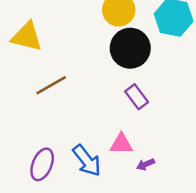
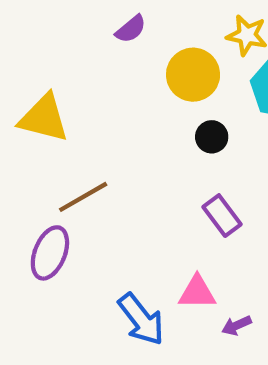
black circle: (130, 48) -> (212, 137), size x0.5
purple ellipse: (42, 164) -> (50, 253), moved

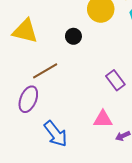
black circle: (212, 137) -> (73, 36), moved
blue arrow: (141, 319) -> (56, 134), moved

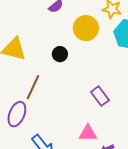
brown line: (45, 71) -> (33, 87), turned -35

